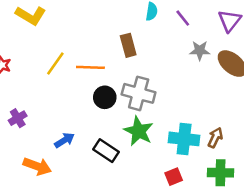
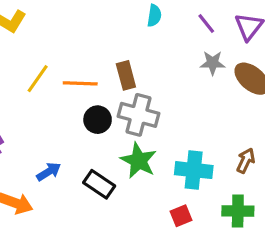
purple line: (183, 18) -> (206, 23), moved
brown rectangle: (128, 45) -> (126, 75), moved
brown arrow: (215, 138) -> (246, 161), moved

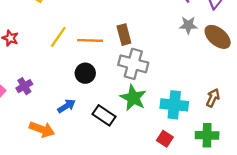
black circle: (98, 120) -> (85, 73), moved
red square: (181, 216) -> (165, 139), turned -35

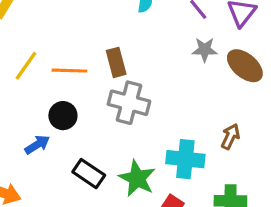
green star: (133, 98) -> (137, 178), moved
brown arrow: (213, 98) -> (230, 137), moved
blue arrow: (66, 106) -> (37, 145), moved

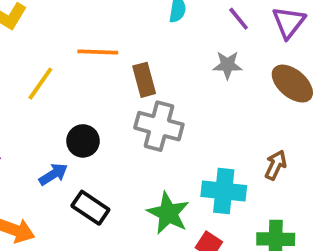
gray star: (205, 50) -> (227, 65), moved
orange line: (69, 71) -> (98, 52), moved
black rectangle: (89, 174) -> (90, 208), moved

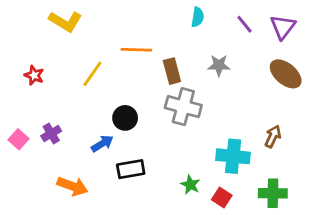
gray star: (227, 65) -> (219, 65), moved
black rectangle: (90, 208) -> (131, 169), turned -44
green star: (168, 213) -> (190, 185), moved, size x0.6

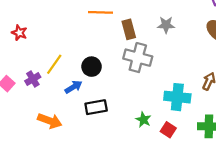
yellow line: (92, 74) -> (54, 64), moved

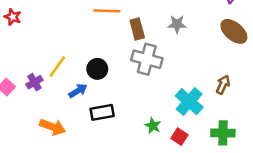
red star: (19, 33) -> (13, 17), moved
cyan cross: (177, 97) -> (189, 102), turned 35

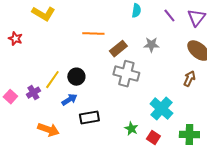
brown rectangle: (137, 29) -> (118, 49), turned 66
black circle: (97, 69) -> (76, 77), moved
brown arrow: (223, 85) -> (189, 79), moved

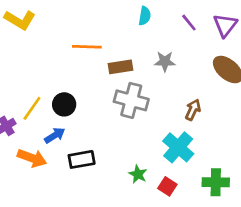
brown rectangle: (118, 49) -> (120, 67), turned 30
brown arrow: (189, 79) -> (193, 110), moved
orange arrow: (48, 130) -> (32, 158), moved

